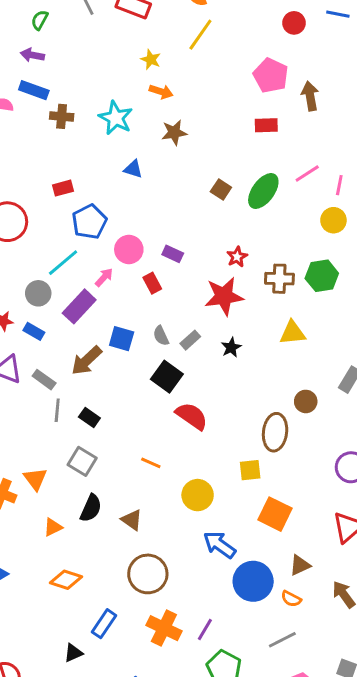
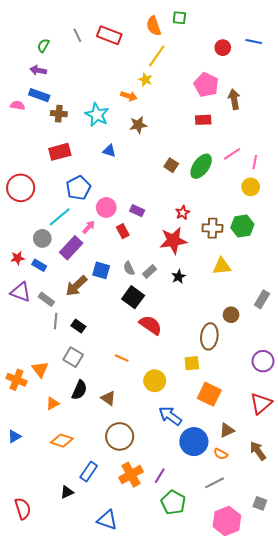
yellow star: (151, 59) -> (145, 80), moved
red rectangle: (63, 188) -> (60, 152), moved, size x1.5
orange cross: (164, 628) -> (131, 475), turned 35

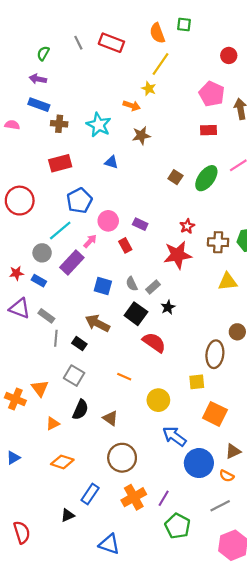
pink semicircle: (18, 105) -> (12, 125), moved
black star: (178, 277) -> (168, 307), moved
brown arrow: (76, 286) -> (98, 323), moved, turned 70

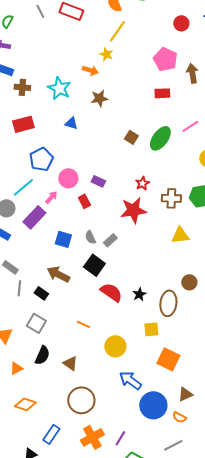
black star: (168, 307) -> (139, 294), moved

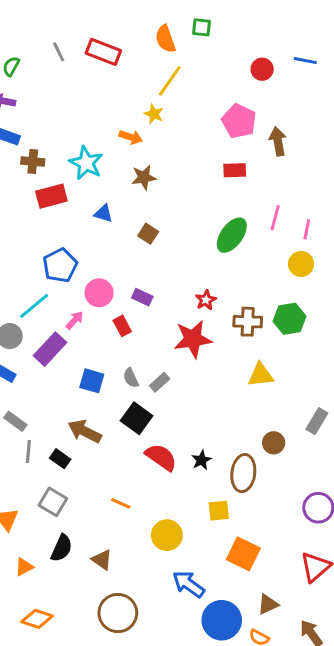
red rectangle: (23, 124) -> (51, 196), moved
pink line: (190, 126) -> (275, 218), turned -42
brown square: (131, 137) -> (148, 234), moved

